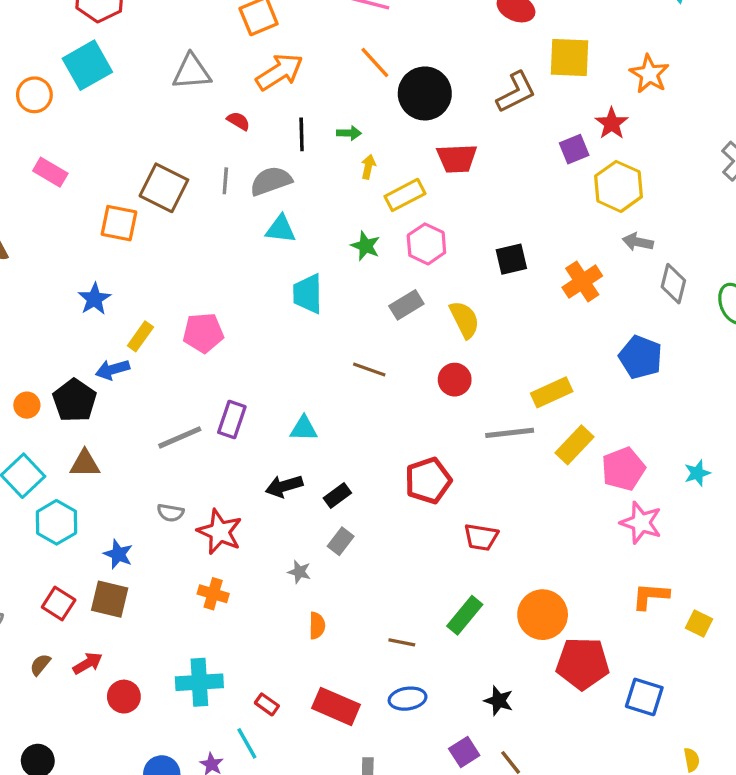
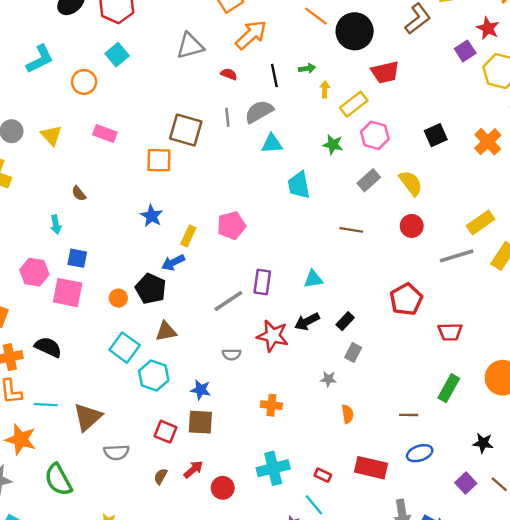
cyan square: (87, 65) -> (117, 55), size x0.7
red star: (220, 532) -> (273, 336), moved

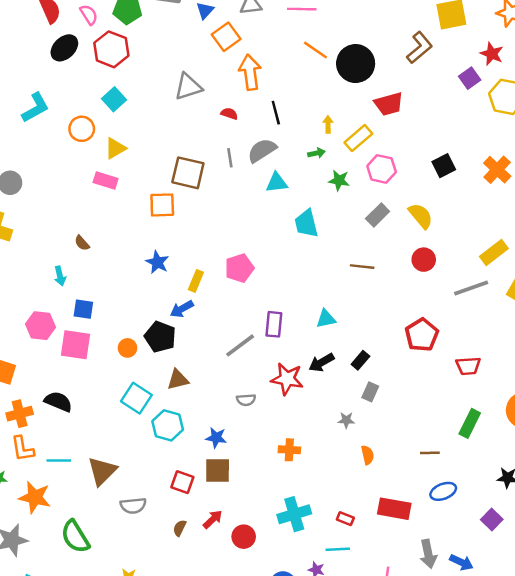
orange arrow: (251, 35) -> (250, 72), turned -52
green arrow: (307, 68) -> (316, 153), moved
yellow triangle: (51, 135) -> (115, 148), moved, turned 45
cyan line: (314, 505) -> (338, 549), turned -50

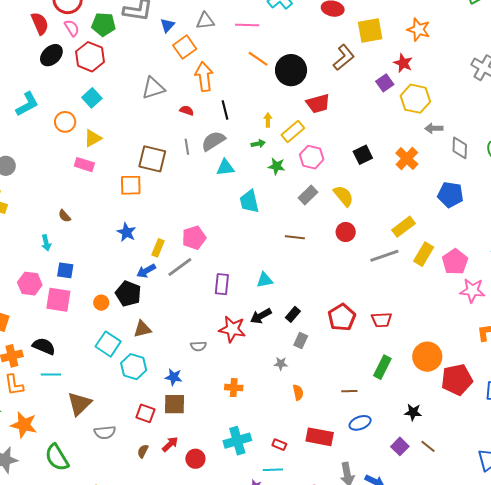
red pentagon: (422, 335) -> (342, 317), moved
gray line: (240, 345) -> (180, 267), moved
cyan line: (59, 460) -> (51, 374), moved

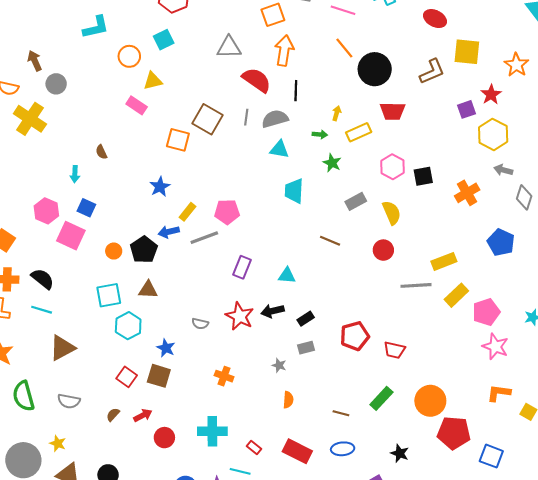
red semicircle: (187, 110) -> (257, 80), size x2.0
pink hexagon: (312, 157) -> (392, 167), moved
gray rectangle: (301, 341) -> (306, 348), turned 35
cyan square: (108, 344) -> (109, 295), turned 30
gray semicircle: (105, 432) -> (69, 401), moved

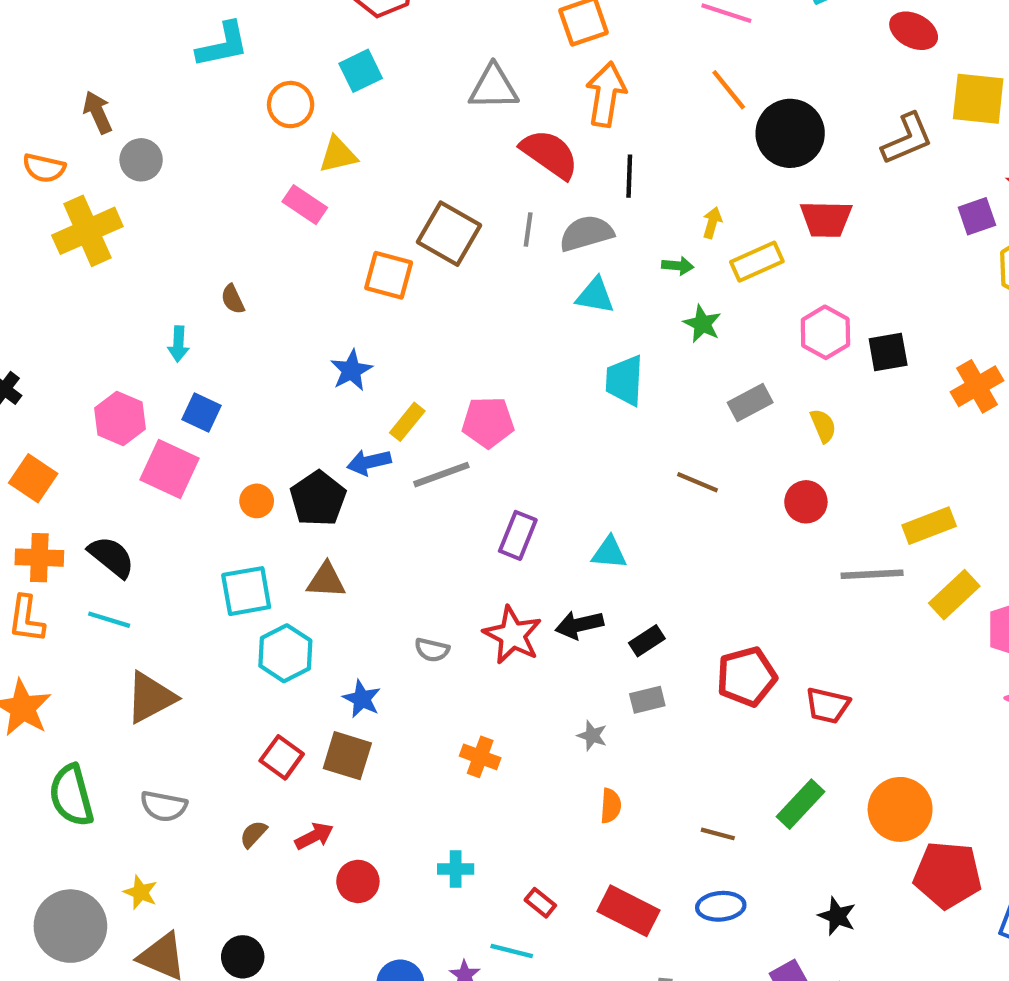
yellow cross: (30, 119) -> (87, 231), turned 32
yellow semicircle: (392, 213) -> (823, 426), size x0.7
cyan cross: (212, 431) -> (456, 869), size x0.6

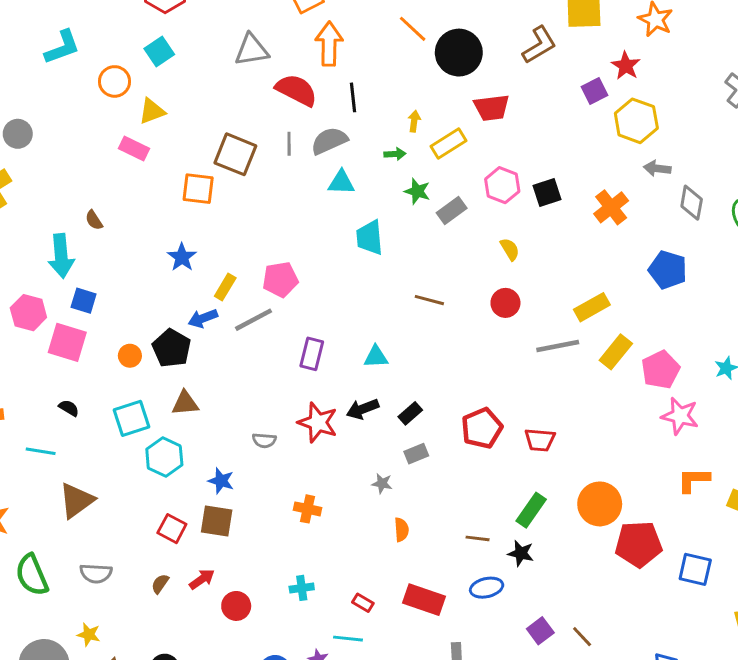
cyan arrow: (178, 344) -> (61, 256), size x1.8
gray rectangle: (750, 402) -> (452, 211), moved
black semicircle: (111, 557) -> (69, 408), moved, size x0.6
black star: (837, 916) -> (521, 553), moved

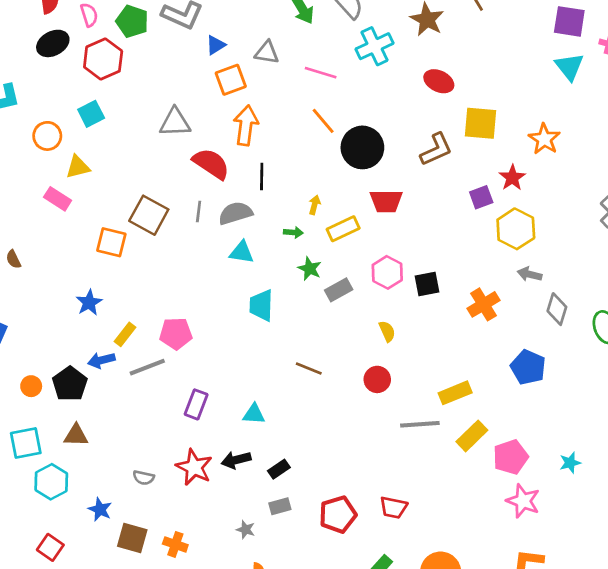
red pentagon: (482, 428) -> (338, 515), moved
brown square: (217, 521) -> (132, 538), moved

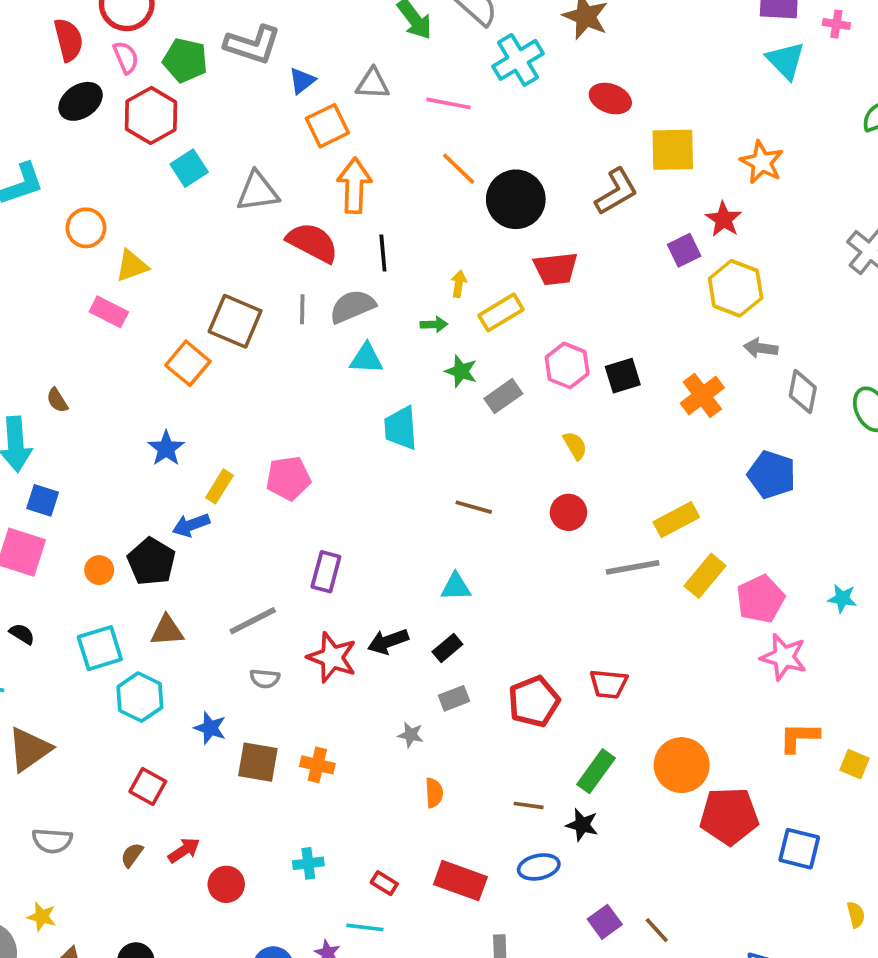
cyan square: (91, 114) -> (189, 168), moved
orange square: (111, 242) -> (188, 363), turned 32
gray line: (147, 367) -> (253, 621), moved
cyan triangle: (254, 414) -> (456, 587), moved
cyan star: (570, 463) -> (842, 598), turned 30

